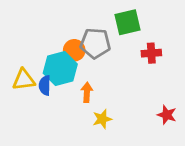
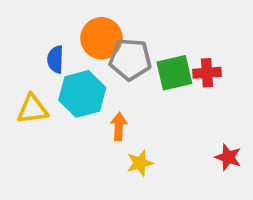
green square: (127, 22) -> (174, 73), moved
orange circle: (74, 50) -> (101, 38), moved, size x1.4
blue semicircle: (45, 85) -> (55, 59), moved

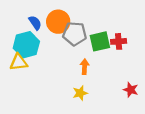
blue semicircle: (55, 59) -> (35, 23), moved, turned 144
cyan hexagon: (82, 94) -> (26, 45), moved
orange arrow: (119, 127) -> (85, 67), moved

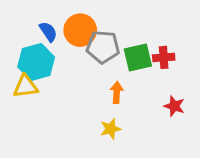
red star: (131, 90) -> (174, 106), moved

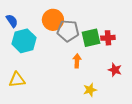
blue semicircle: (48, 32) -> (12, 21), moved
yellow triangle: (26, 86) -> (17, 80), moved
yellow star: (111, 129) -> (90, 90), moved

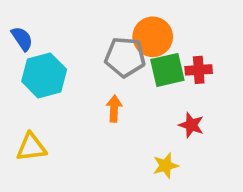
orange circle: (53, 20) -> (153, 37), moved
orange arrow: (77, 61) -> (114, 109), moved
red star: (115, 70) -> (191, 125), moved

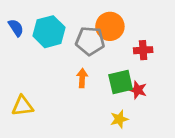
green square: (167, 70) -> (121, 82), moved
cyan hexagon: (44, 75) -> (49, 32), moved

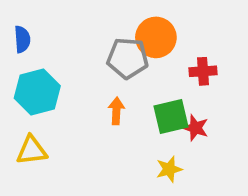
blue semicircle: (16, 28) -> (22, 39), turned 30
cyan hexagon: (49, 32) -> (37, 92), moved

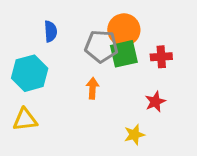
blue semicircle: (22, 39) -> (51, 31), moved
green square: (171, 116) -> (124, 54), moved
red star: (195, 128) -> (155, 102), turned 30

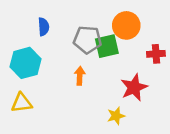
orange circle: (124, 30) -> (126, 25), moved
red cross: (161, 57) -> (156, 54), moved
red star: (155, 102) -> (134, 87), size x1.5

